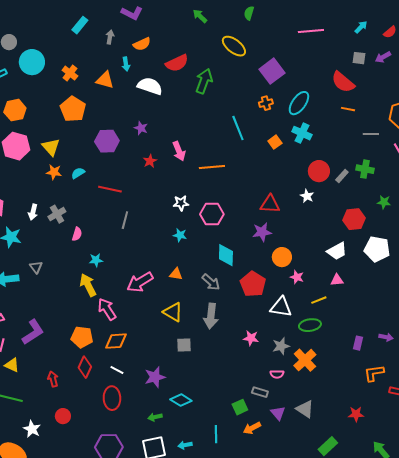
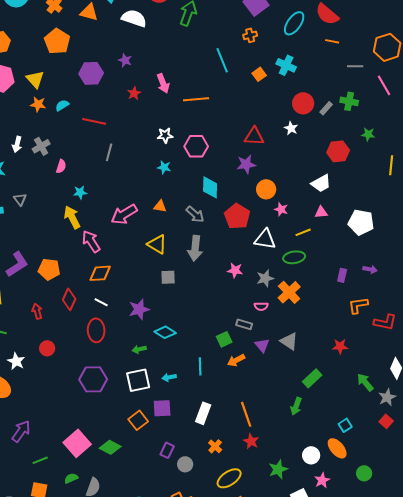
cyan ellipse: (299, 103) -> (294, 23), moved
white pentagon: (377, 249) -> (361, 222), moved
orange pentagon: (82, 337) -> (49, 269), moved

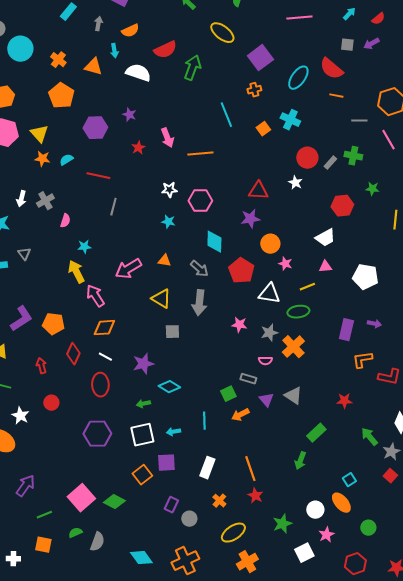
purple rectangle: (342, 275) -> (346, 330), size x1.5

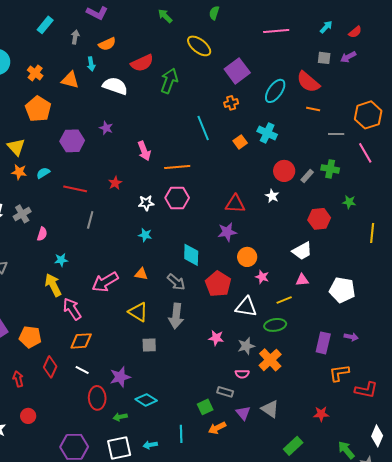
red star: (138, 148) -> (115, 183), moved
pink hexagon: (200, 201) -> (177, 198), moved
red ellipse: (100, 385) -> (97, 398), moved

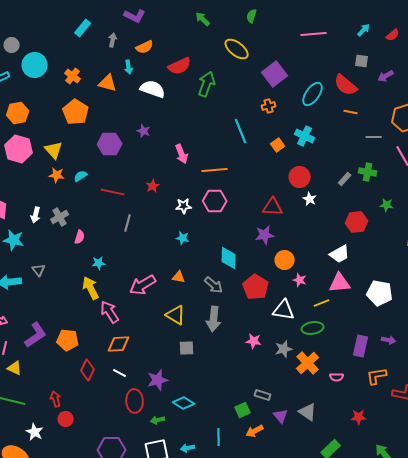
purple arrow: (348, 57) -> (386, 76), moved
red circle: (284, 171) -> (300, 177), moved
pink triangle: (302, 280) -> (340, 283), size x1.6
pink semicircle: (242, 374) -> (337, 377), moved
red arrow: (18, 379) -> (56, 399), moved

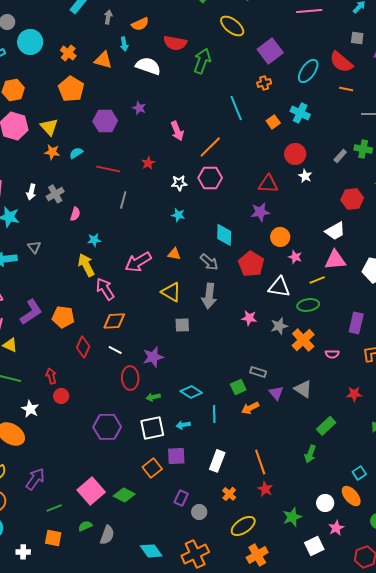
red semicircle: (180, 66) -> (175, 43), turned 35
orange line: (215, 170) -> (210, 147), turned -40
cyan diamond: (184, 403) -> (191, 392), moved

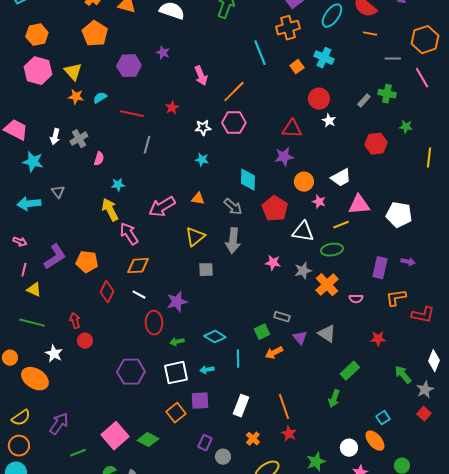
orange cross: (264, 83) -> (288, 28), size x1.6
white trapezoid: (335, 231) -> (341, 178), moved
yellow triangle: (171, 292) -> (195, 237), turned 50

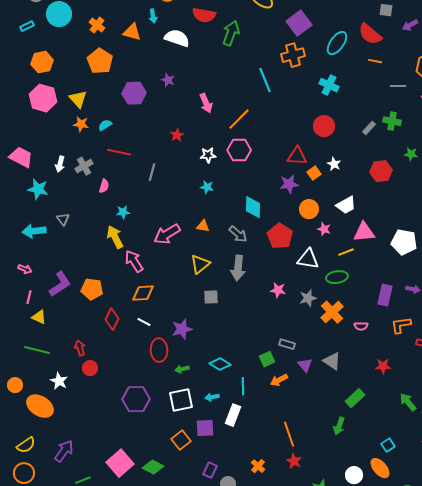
orange square: (297, 67) -> (314, 173), moved
red line: (132, 114) -> (119, 152), moved
white star: (329, 121) -> (334, 164), moved
white rectangle: (241, 406) -> (233, 415), moved

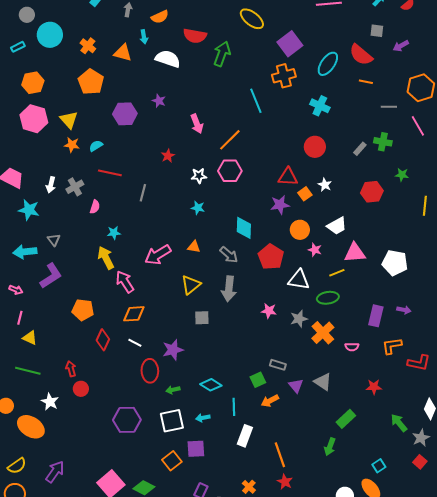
purple L-shape: (60, 284) -> (51, 276), moved
white rectangle: (233, 415) -> (245, 436), moved

